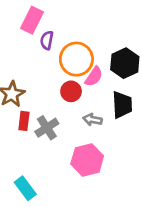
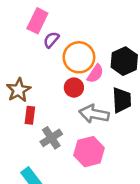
purple semicircle: (47, 40) -> (51, 40), turned 30
gray arrow: (93, 120) -> (94, 114), size x1.6
gray cross: (47, 128) -> (51, 138), moved

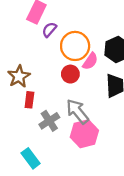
gray arrow: (94, 114) -> (77, 111), moved, turned 40

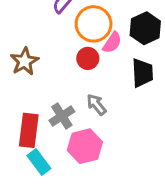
red rectangle: (29, 100) -> (29, 130), moved, size x1.6
gray arrow: (77, 111) -> (96, 104), size x0.7
pink hexagon: (84, 134) -> (85, 146), moved

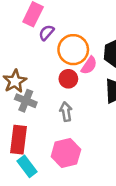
gray arrow: (96, 104) -> (66, 112), moved, turned 30
gray cross: (62, 116) -> (26, 101), moved, turned -35

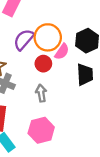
purple semicircle: (46, 33) -> (24, 40), moved, size x1.5

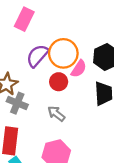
gray arrow: (41, 93) -> (56, 114), turned -42

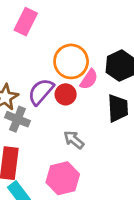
purple semicircle: (37, 56) -> (41, 92), moved
gray arrow: (56, 114) -> (74, 140), moved

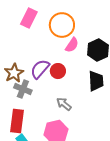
orange circle: (71, 61) -> (62, 25), moved
pink semicircle: (89, 79) -> (72, 45), moved

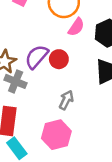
gray arrow: (64, 104) -> (66, 100), turned 77

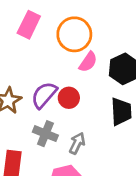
gray cross: (16, 81) -> (45, 134), moved

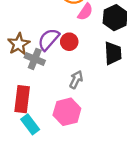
gray cross: (45, 134) -> (35, 59), moved

